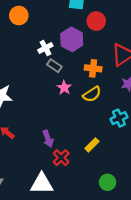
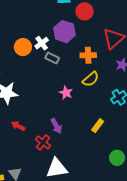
orange circle: (19, 16) -> (23, 47), moved
pink star: (64, 88) -> (66, 93), moved
red cross: (61, 158) -> (43, 142), moved

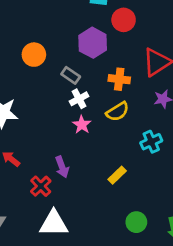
white cross: (42, 43) -> (79, 99), moved

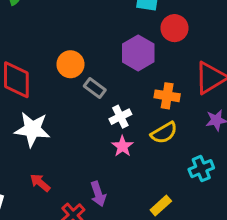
gray rectangle: (71, 75) -> (95, 88), moved

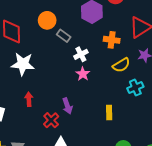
yellow semicircle: (164, 133) -> (121, 65), moved
red arrow: (40, 183) -> (29, 99), turned 48
yellow rectangle: (161, 205) -> (109, 113), turned -48

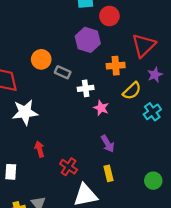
white cross: (81, 54) -> (86, 88), turned 32
pink star: (83, 74) -> (101, 108), moved
purple arrow: (67, 106) -> (108, 144), moved
yellow rectangle: (109, 113) -> (109, 173), moved

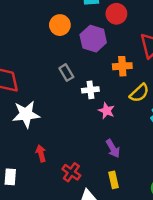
orange circle: (41, 59) -> (60, 25), moved
gray rectangle: (63, 72) -> (66, 73), turned 35

